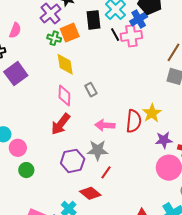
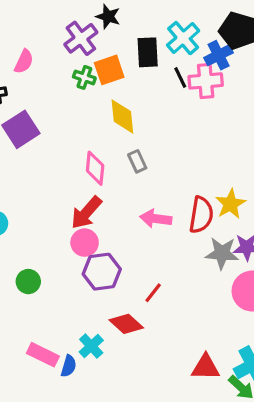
yellow diamond: (65, 64) -> (122, 116), moved
pink circle: (18, 148) -> (85, 243), moved
gray star: (98, 150) -> (222, 253), moved

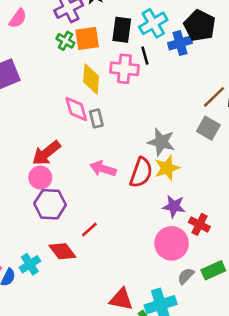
pink cross: (206, 81) -> (124, 69), moved
pink diamond: (95, 168) -> (76, 109), moved, turned -32
gray star: (222, 253) -> (161, 142), moved

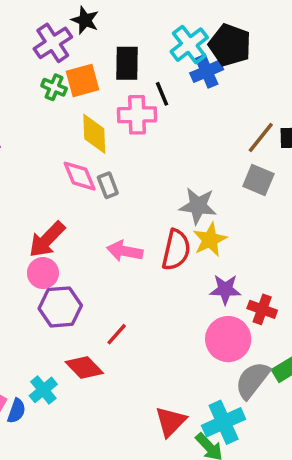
cyan cross: (153, 23) -> (189, 45), moved
gray semicircle: (186, 276) -> (252, 380), size x1.6
red triangle: (121, 299) -> (170, 422), turned -50

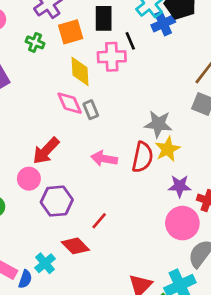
green cross: (54, 87) -> (35, 42), moved
pink circle: (43, 273) -> (29, 179), moved

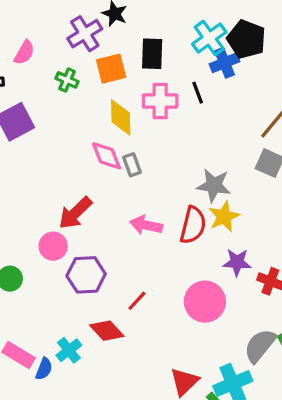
black line: (130, 41) -> (198, 93), moved
pink circle: (182, 223) -> (205, 302), moved

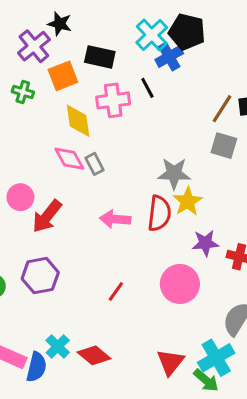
black rectangle: (152, 54) -> (100, 57), turned -72
pink circle: (53, 246) -> (20, 197), moved
purple hexagon: (86, 275) -> (40, 276), moved
red diamond: (107, 331) -> (94, 355), moved
blue semicircle: (44, 369) -> (36, 367), size x1.4

